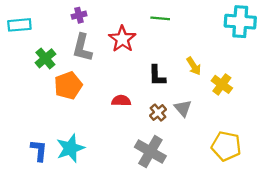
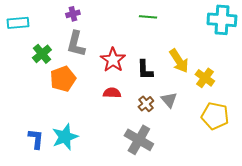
red star: (122, 39) -> (113, 60), moved
yellow arrow: (194, 66) -> (179, 61), size x1.4
yellow pentagon: (226, 146) -> (215, 116), moved

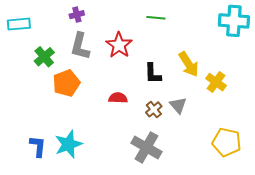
red star: (113, 60) -> (119, 45), moved
yellow pentagon: (215, 116) -> (227, 142), moved

